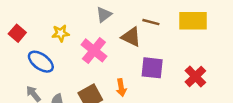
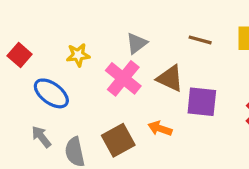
gray triangle: (104, 15) -> (137, 43), moved
brown triangle: (131, 37) -> (170, 78), moved
orange arrow: (121, 88) -> (160, 128), turned 119

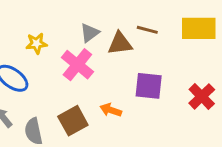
brown triangle: (170, 78) -> (120, 43), moved, turned -32

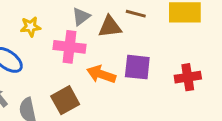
pink cross: (77, 65) -> (70, 47), turned -32
red cross: (202, 96) -> (188, 77), turned 35
orange arrow: (111, 110) -> (101, 74), moved, size x1.4

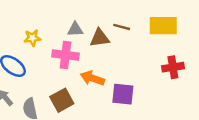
gray triangle: (81, 17) -> (75, 29), turned 35
purple square: (137, 67) -> (123, 94), moved
red cross: (188, 77) -> (173, 67), moved

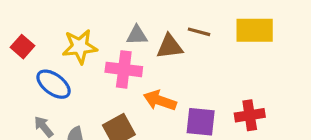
yellow star: (32, 38) -> (80, 47), size x1.5
red cross: (173, 67) -> (250, 115), moved

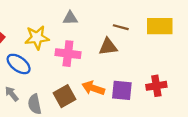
gray triangle: (137, 35) -> (70, 18), moved
brown triangle: (170, 47) -> (108, 47), moved
orange arrow: (160, 101) -> (93, 88), moved

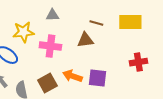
red cross: (156, 86) -> (138, 62), moved

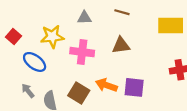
brown line: (96, 23) -> (122, 12), moved
brown square: (47, 83) -> (79, 93), turned -30

